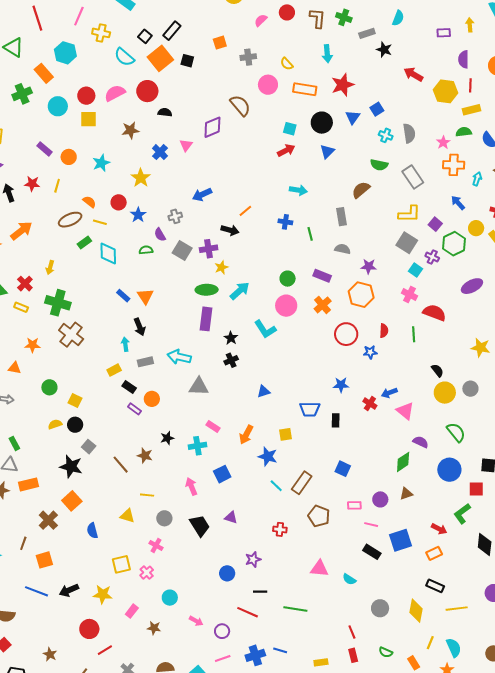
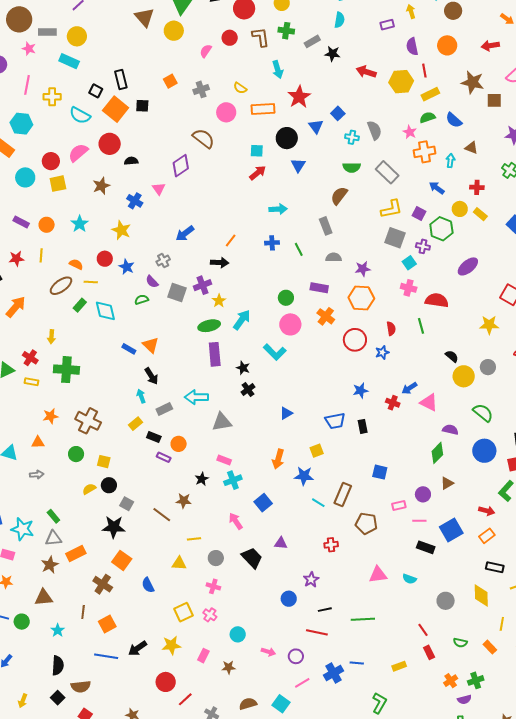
black rectangle: (172, 31) -> (121, 80), turned -42
cyan square: (415, 270) -> (409, 263), turned 32
brown cross: (71, 335) -> (88, 421), moved
pink rectangle: (213, 427) -> (224, 460), moved

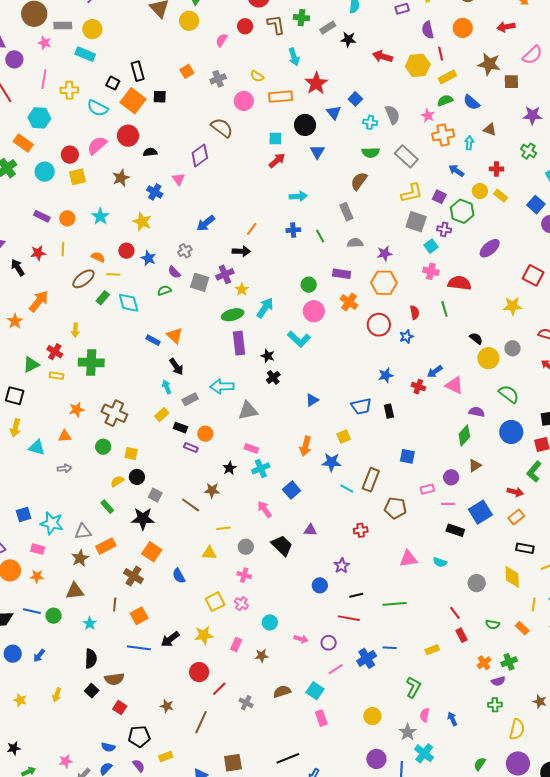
green rectangle: (53, 516) -> (107, 507), moved

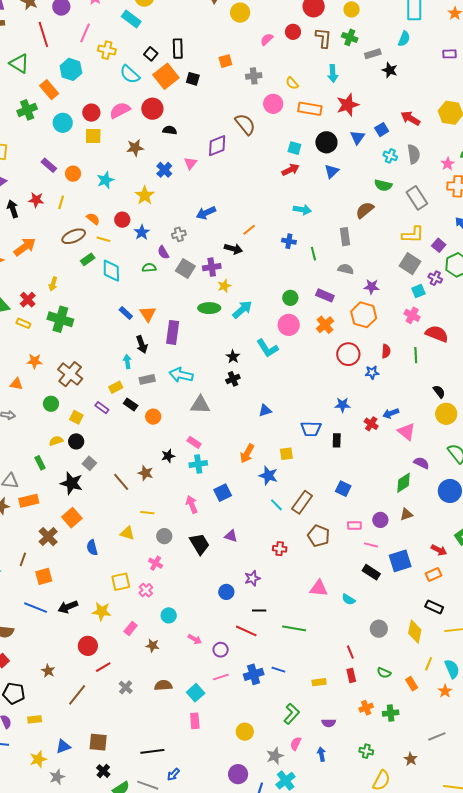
red arrow: (383, 56) -> (410, 118), moved
purple rectangle: (239, 343) -> (173, 332), moved
purple rectangle: (191, 447) -> (102, 408), moved
purple semicircle: (498, 681) -> (329, 723), moved

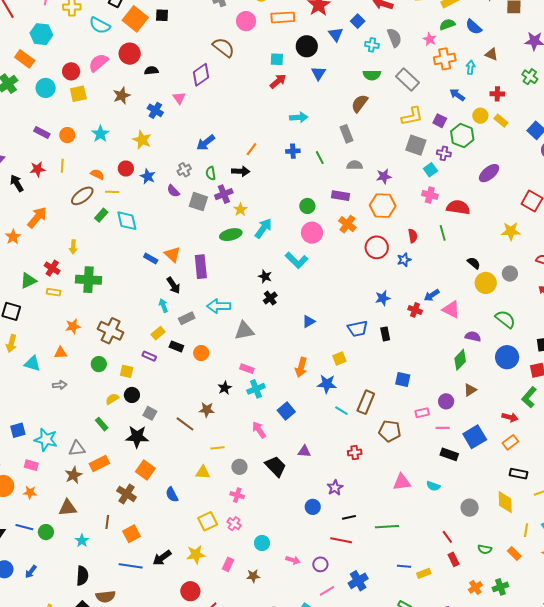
green semicircle: (149, 268) -> (211, 173), moved, turned -80
blue line: (278, 670) -> (404, 566), moved

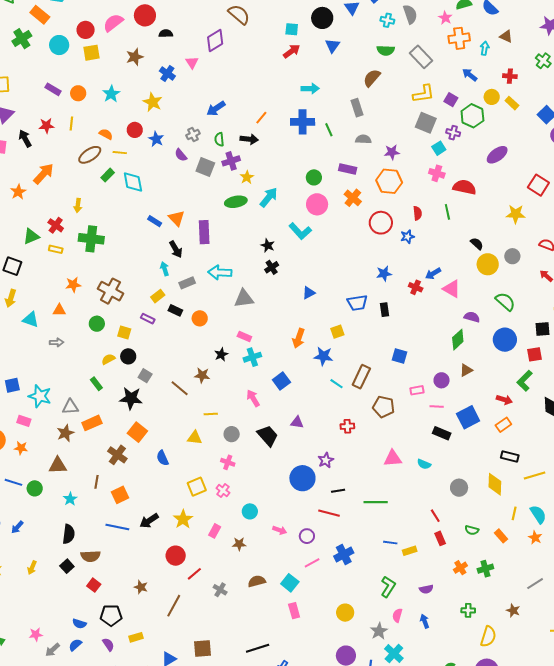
blue cross: (293, 151) -> (303, 122), size x1.6
blue circle: (313, 507) -> (302, 478), size x1.6
yellow star: (196, 555) -> (183, 519), turned -30

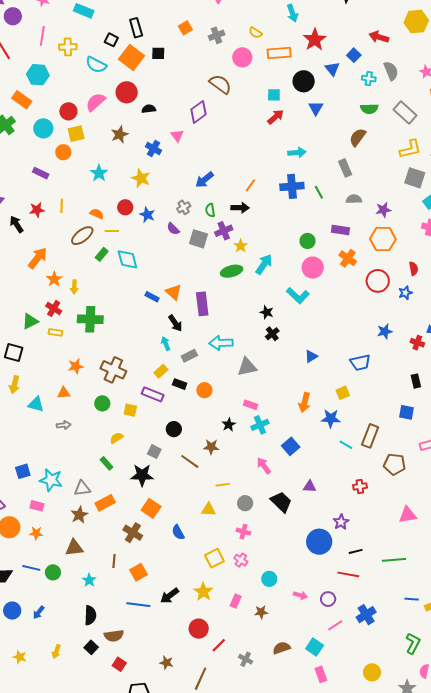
orange circle: (78, 93) -> (63, 152), moved
orange star: (18, 192) -> (54, 279), moved
black rectangle: (384, 310) -> (416, 381), moved
purple rectangle: (148, 319) -> (153, 394), size x1.5
black circle: (128, 356) -> (174, 429), moved

